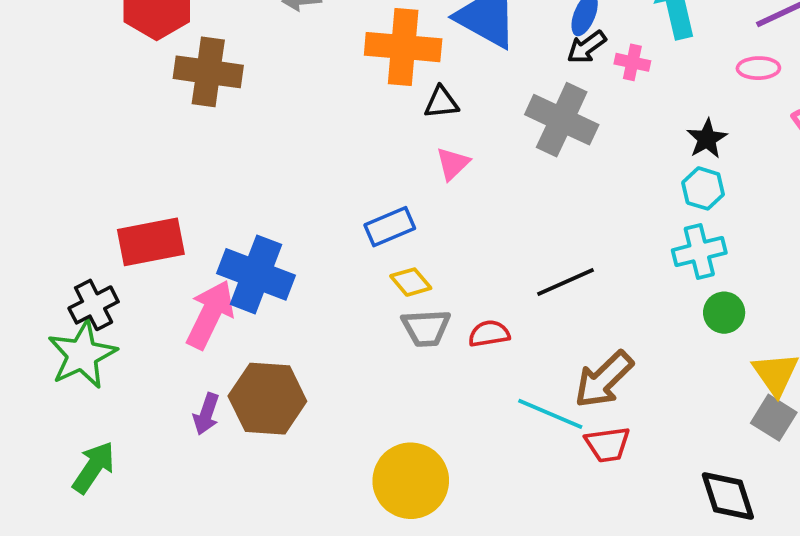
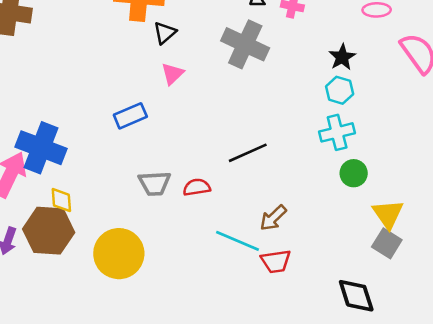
black triangle: (441, 102) -> (165, 33), turned -35
yellow diamond: (411, 282) -> (61, 200), moved, turned 36
brown arrow: (604, 379) -> (273, 218), size x0.7
yellow circle: (411, 481) -> (119, 254), moved

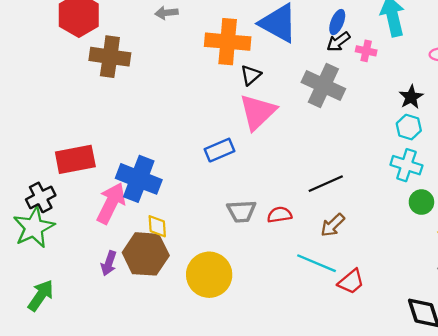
pink triangle: (172, 74) -> (258, 112), size x1.8
cyan cross: (337, 132) -> (406, 165), turned 32
brown arrow: (273, 218) -> (333, 225), moved
red trapezoid: (276, 261) -> (351, 282), turned -32

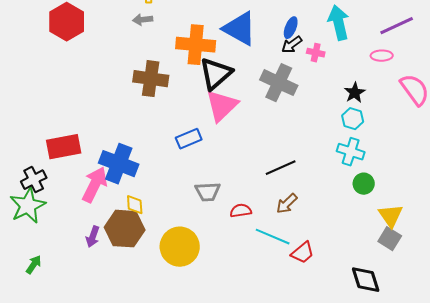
brown cross: (110, 57) -> (151, 79), moved
black triangle: (251, 75) -> (216, 74), size x1.8
red semicircle: (280, 215) -> (241, 211), moved
green arrow: (41, 295) -> (34, 265), size x0.7

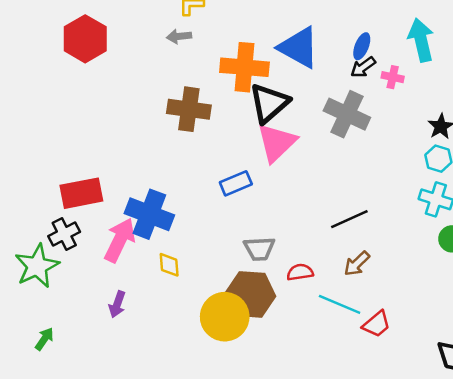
black cross: (34, 180) -> (64, 234), moved
brown hexagon: (125, 229) -> (251, 294), moved

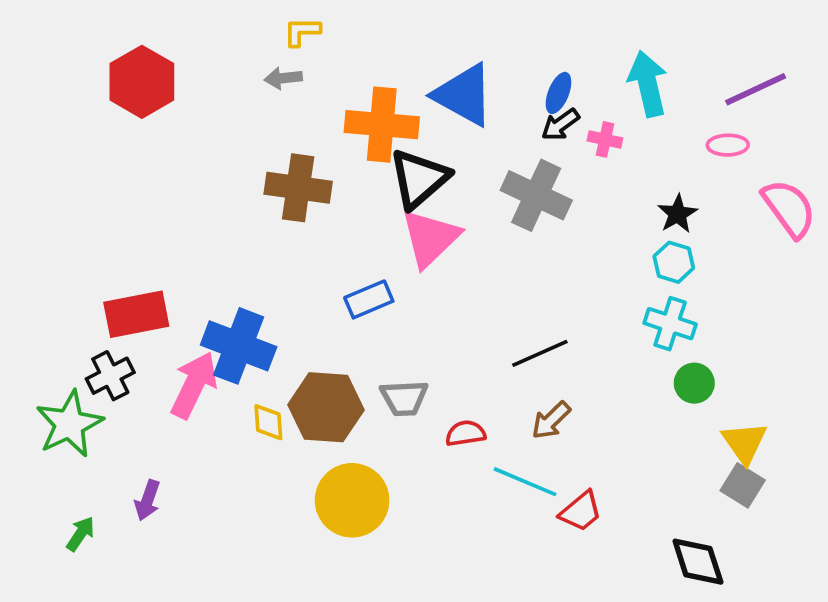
brown hexagon: (251, 294) -> (326, 407), moved
purple arrow: (117, 304) -> (147, 500), moved

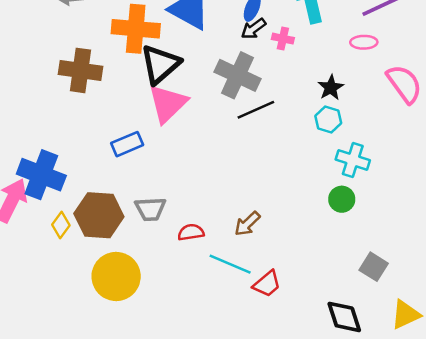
cyan cross: (670, 324) -> (353, 160), moved
black line: (540, 353) -> (256, 110), moved
yellow diamond: (268, 422) -> (61, 225), turned 40
yellow triangle: (744, 443) -> (406, 315), moved, turned 40

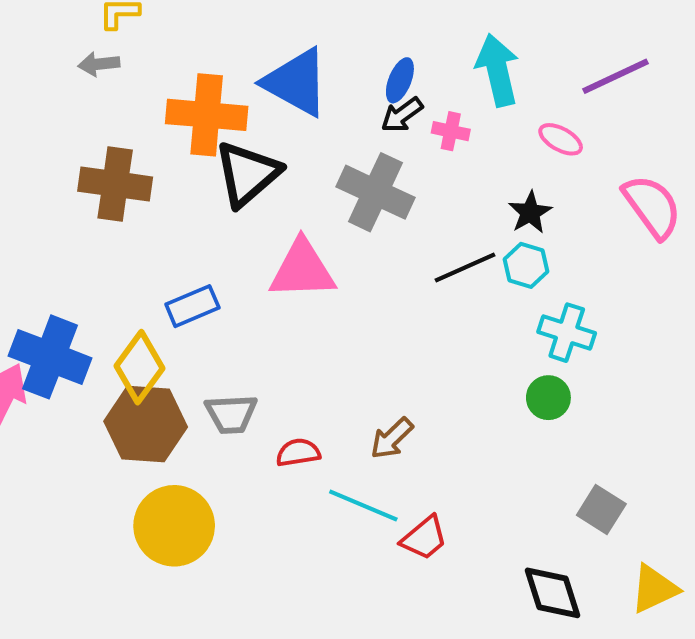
pink ellipse: (364, 42) -> (561, 139), moved, turned 30
pink triangle: (168, 104) -> (302, 269), moved, turned 42
black line: (256, 110) -> (465, 267), moved
yellow diamond: (61, 225) -> (140, 367), moved, size x1.6

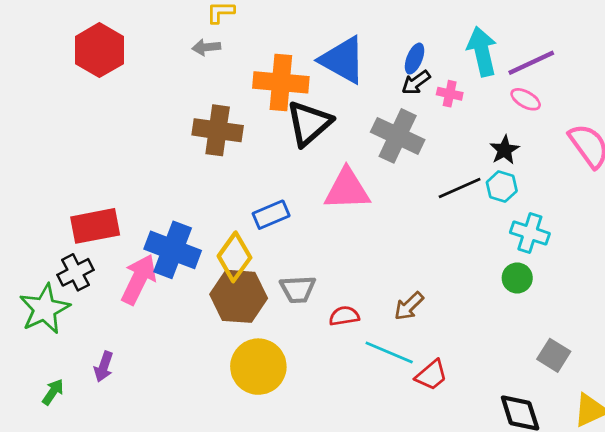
purple line: (616, 76) -> (531, 63), moved

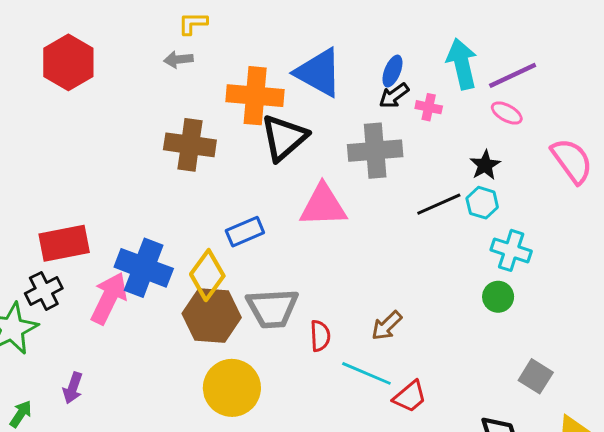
gray cross: (398, 136) -> (375, 151), turned -30
gray trapezoid: (298, 289) -> (272, 308), size x1.4
red semicircle: (344, 316) -> (320, 336), turned 96

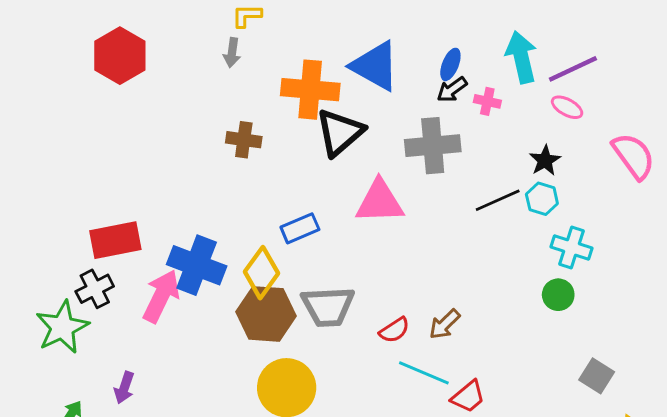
gray arrow: (178, 59) -> (232, 53), turned -76
brown cross: (190, 145) -> (244, 140), size x0.7
red semicircle: (320, 336) -> (394, 330), moved, turned 60

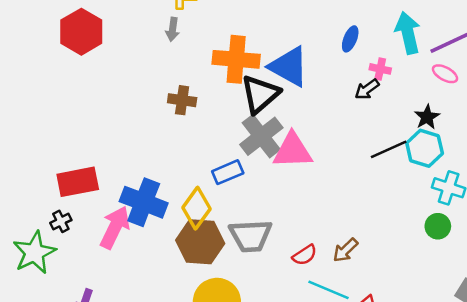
blue triangle: (375, 66) -> (289, 67), moved
black arrow: (452, 90) -> (367, 89), moved
gray cross: (433, 146) -> (261, 136), moved, turned -33
cyan hexagon: (542, 199) -> (425, 148), size x1.4
black cross: (95, 289) -> (61, 221), size x0.7

